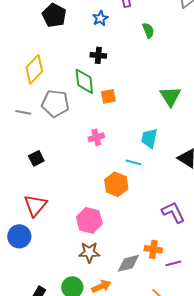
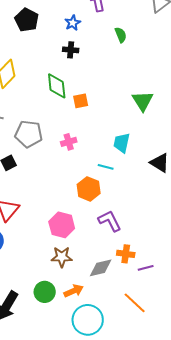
black cross: (98, 55) -> (71, 50), moved
gray pentagon: (55, 103) -> (29, 134), moved
purple L-shape: (173, 212) -> (110, 221), moved

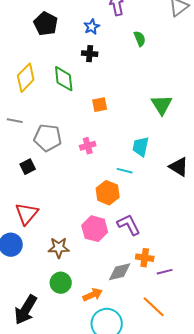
green diamond: (57, 86) -> (64, 79), moved
pink hexagon: (62, 225) -> (95, 229), moved
brown star: (62, 257) -> (59, 248), moved
green circle: (45, 292) -> (61, 283), moved

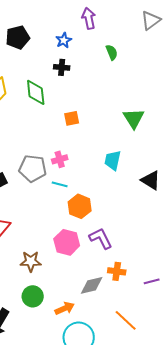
black pentagon: (46, 24) -> (18, 37), turned 30
gray pentagon: (48, 138) -> (33, 168), moved
cyan line: (125, 171) -> (60, 184), moved
purple line: (165, 272) -> (152, 281), moved

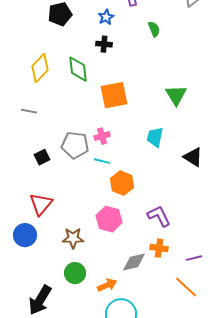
orange square: (72, 118) -> (114, 95), size x1.8
purple L-shape: (101, 238) -> (159, 216), moved
orange line: (126, 320) -> (186, 287), moved

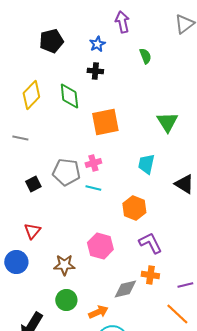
orange hexagon: (122, 183) -> (134, 208), moved
red triangle: (41, 204) -> (32, 231), size x0.7

